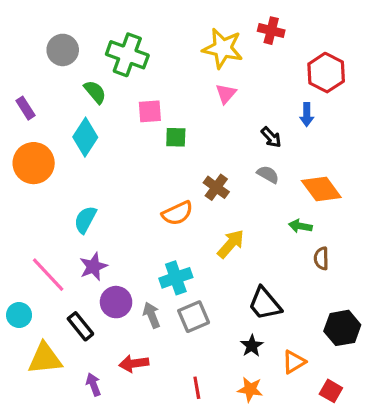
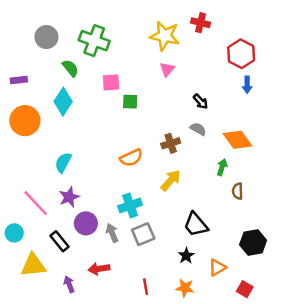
purple rectangle: (26, 108) -> (19, 80), turned -63
blue arrow: (307, 115) -> (247, 85), moved
brown cross: (216, 187) -> (171, 143), moved, turned 36
green arrow: (300, 226) -> (222, 167), turned 98

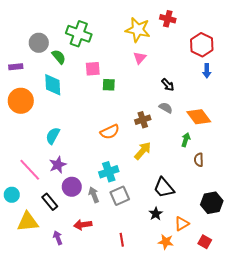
gray circle: (46, 37) -> (39, 43), moved
cyan diamond: (63, 102) -> (53, 85), turned -35
orange star: (185, 288) -> (166, 242), moved

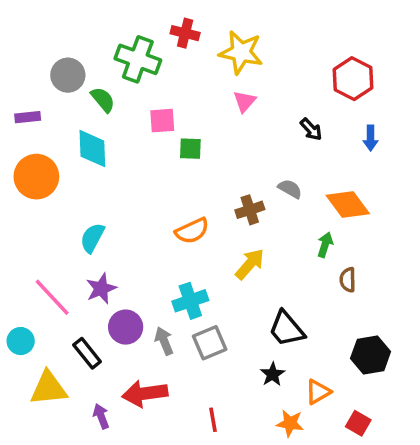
red cross: (168, 19) -> (185, 33), moved
blue arrow: (207, 71) -> (371, 138), moved
black arrow: (168, 85) -> (311, 129), moved
red arrow: (83, 225) -> (145, 394), size x1.4

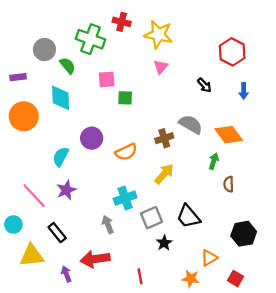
gray semicircle: (290, 189) -> (191, 124), size x1.5
purple circle: (126, 327) -> (92, 138), moved
gray square: (210, 343) -> (152, 218), moved
black star: (273, 374) -> (164, 243), moved

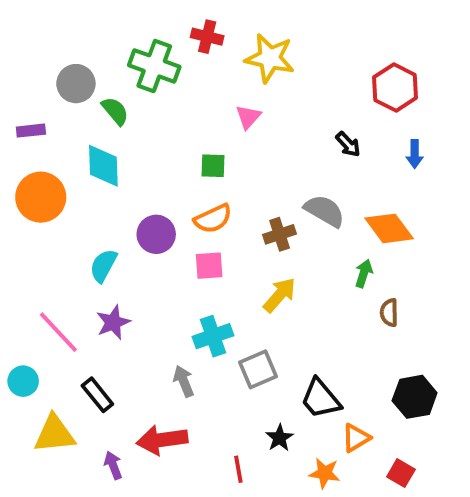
pink triangle: (161, 67) -> (248, 117), moved
pink square: (107, 79) -> (209, 266), moved
orange semicircle: (126, 152) -> (213, 219), moved
black trapezoid: (188, 216) -> (321, 399), moved
black star: (164, 243) -> (280, 438), moved

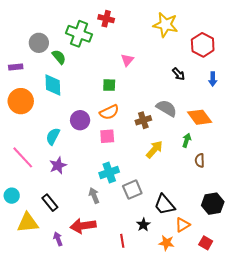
yellow star: (270, 58) -> (165, 25), moved
yellow arrow: (280, 295) -> (154, 149), moved
pink line: (58, 332) -> (23, 157), moved

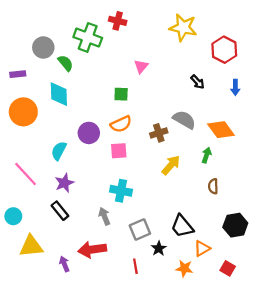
brown semicircle: (200, 160) -> (213, 186), moved
cyan cross: (109, 172) -> (121, 191), turned 30
gray square: (132, 190) -> (140, 230), moved
black rectangle: (50, 203) -> (60, 211), moved

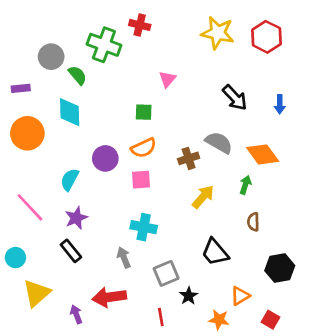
red hexagon: (224, 50) -> (267, 37), moved
black arrow: (198, 82) -> (235, 98), size x1.5
black trapezoid: (182, 226) -> (215, 252), moved
yellow triangle: (31, 246) -> (37, 293), turned -35

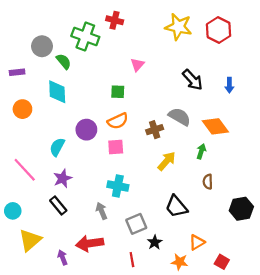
orange circle: (27, 133) -> (22, 109), size x0.7
black hexagon: (280, 268) -> (241, 209), moved

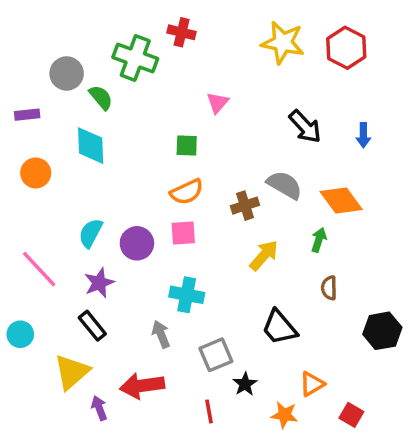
purple circle: (86, 130) -> (137, 243), moved
yellow triangle: (30, 240) -> (72, 372), moved

